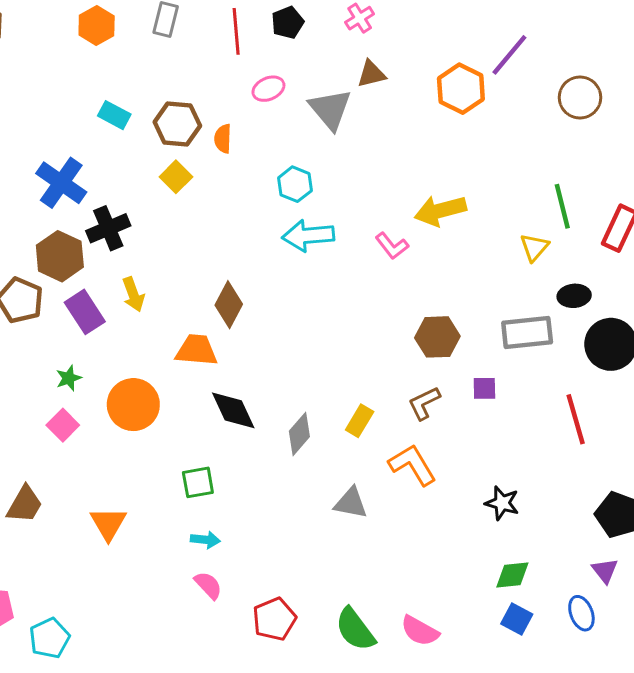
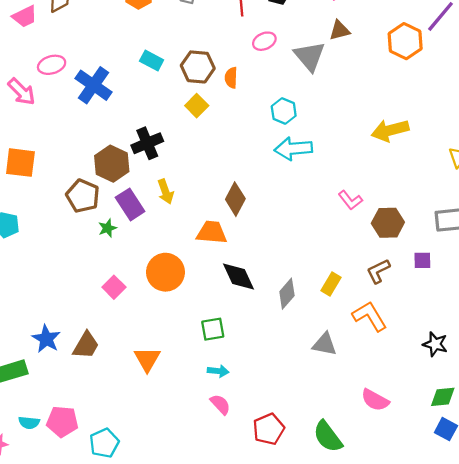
blue cross: (61, 183) -> (94, 85), moved
pink L-shape: (392, 246) -> (350, 200), moved
green star: (69, 378) -> (107, 228), moved
pink semicircle: (420, 631) -> (375, 400), moved

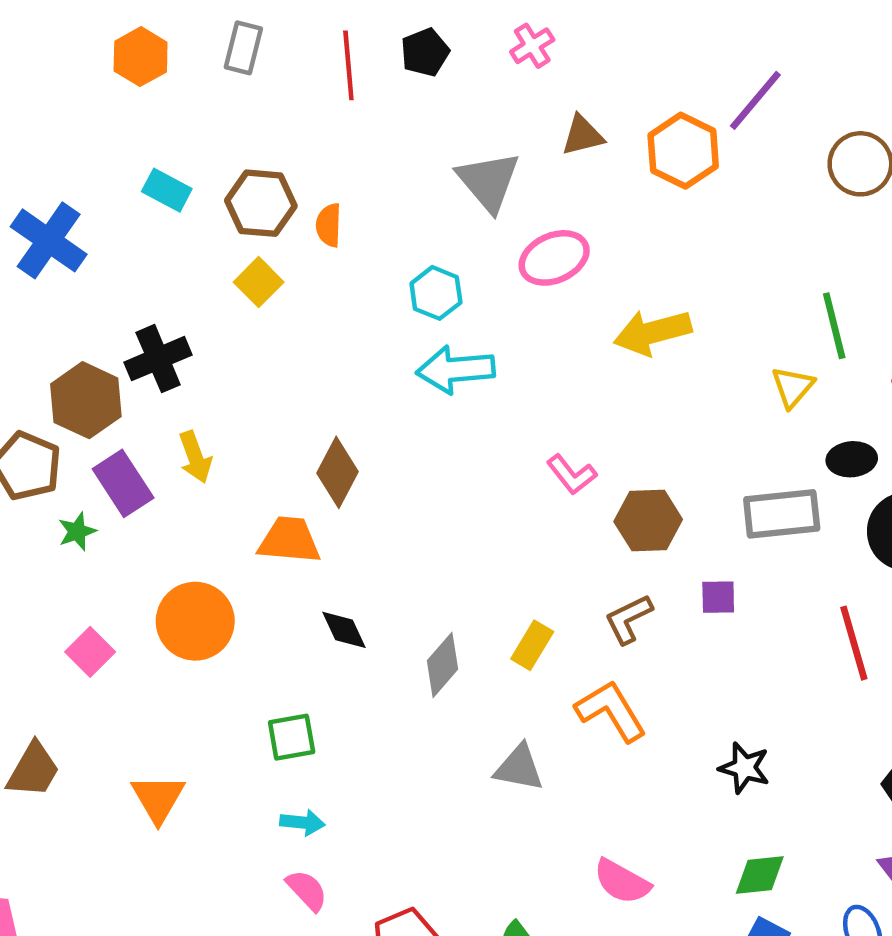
brown triangle: (340, 30) -> (583, 135), moved
pink ellipse: (264, 41) -> (554, 258), moved, size x1.4
black diamond: (239, 276) -> (344, 630), size x0.7

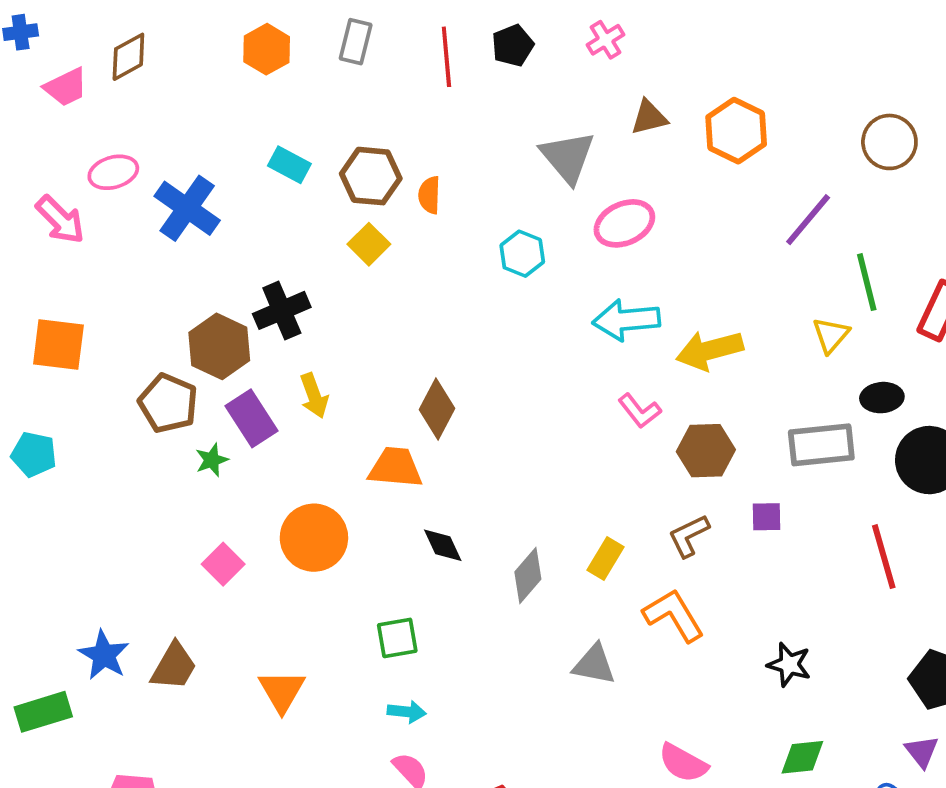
purple line: (755, 100) -> (808, 220), moved
yellow arrow: (653, 332) -> (710, 350), moved
cyan arrow: (456, 370) -> (626, 320), moved

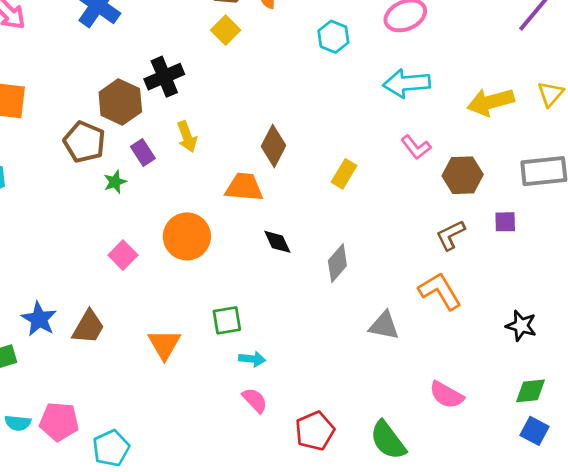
yellow arrow: (710, 350) -> (491, 102), moved
purple rectangle: (251, 418) -> (143, 153), size x0.7
yellow rectangle: (605, 558) -> (344, 174), moved
green square: (397, 638) -> (227, 320), moved

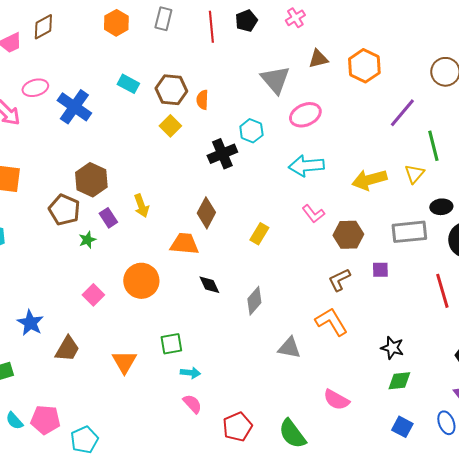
black cross: (164, 77) -> (222, 154), moved
blue star: (39, 319) -> (30, 323), moved
green diamond: (530, 391) -> (399, 381), moved
cyan semicircle: (18, 423) -> (14, 421), turned 42

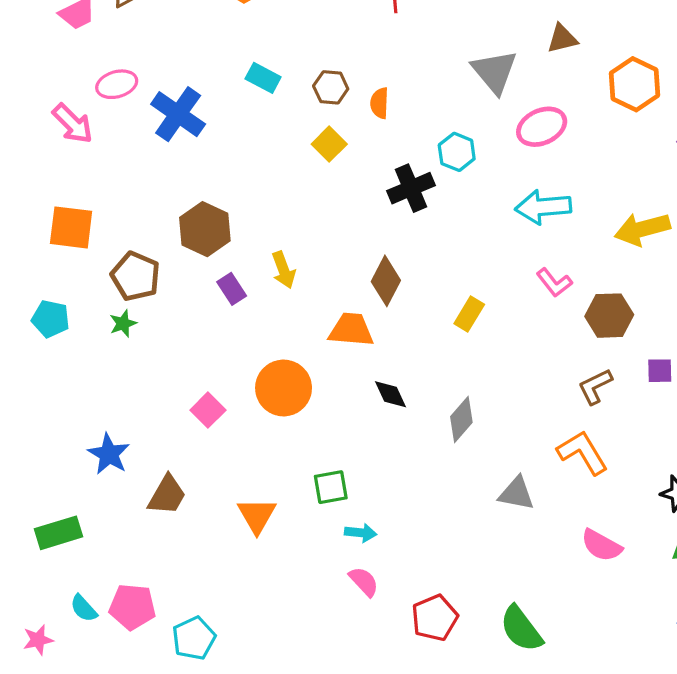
orange hexagon: (364, 66) -> (635, 84), moved
brown hexagon: (171, 90) -> (331, 87), size x0.7
brown pentagon: (64, 210) -> (136, 276), moved
green star: (87, 240) -> (123, 323), moved
pink semicircle: (336, 400) -> (601, 545), moved

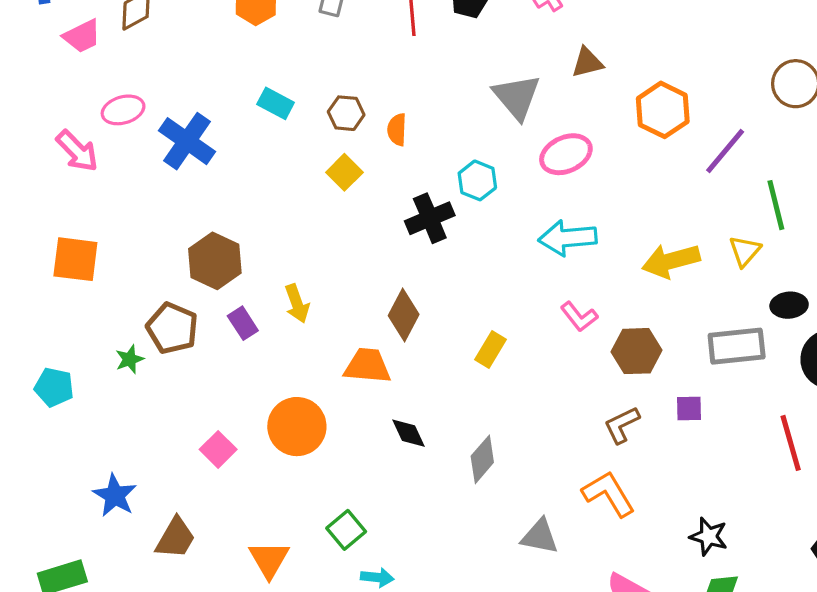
brown pentagon: (136, 276) -> (172, 328), moved
cyan pentagon: (51, 319) -> (54, 387), moved
green square: (331, 487) -> (346, 530), turned -30

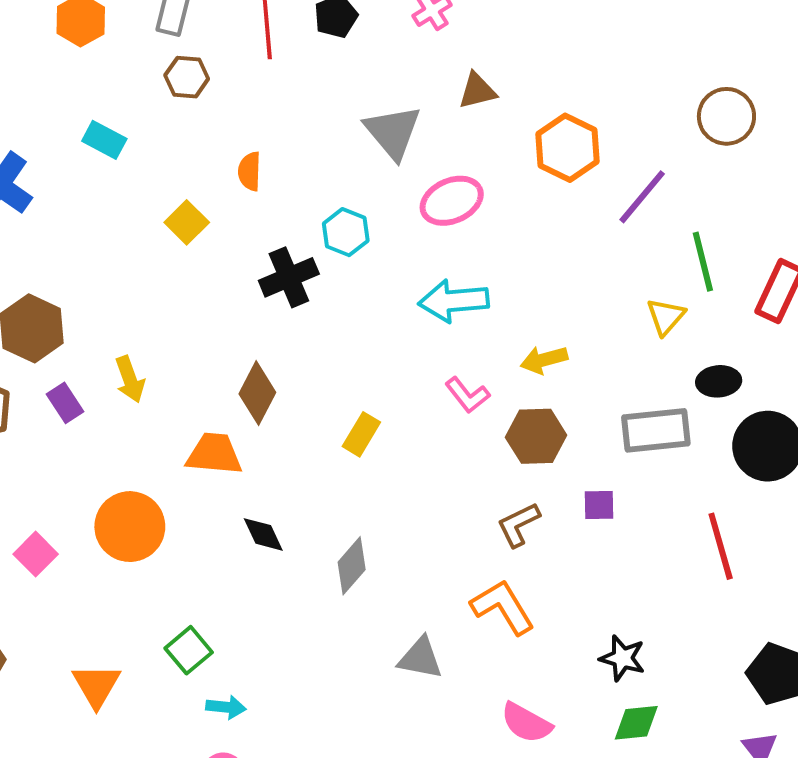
brown hexagon: (346, 113) -> (187, 77), moved
yellow arrow: (671, 261) -> (544, 360), moved, size x0.7

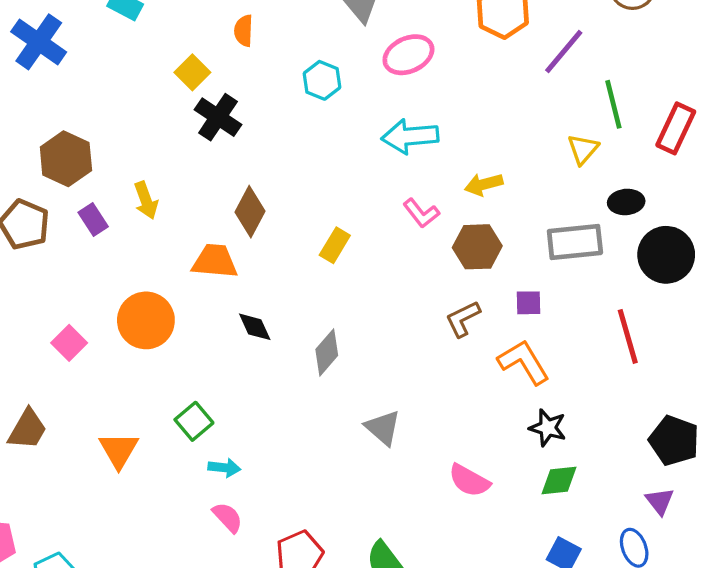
black cross: (289, 277) -> (218, 117), moved, turned -33
orange L-shape: (503, 607) -> (524, 362), moved
gray triangle: (420, 658) -> (383, 428), turned 30

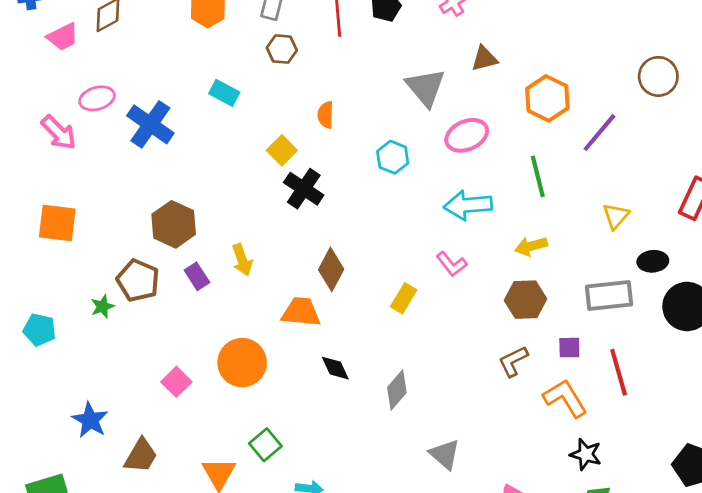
green line: (613, 104) -> (538, 176), moved
pink L-shape: (421, 213) -> (452, 264), moved
red line: (628, 336) -> (619, 372), moved
green square: (194, 421) -> (265, 445), moved

